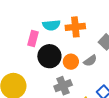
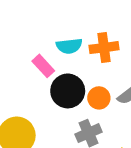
pink rectangle: (33, 38) -> (43, 66), turned -56

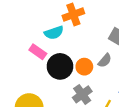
orange cross: (104, 48) -> (73, 14), moved

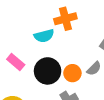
pink rectangle: (38, 52) -> (16, 62), moved

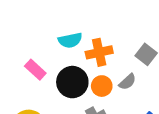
orange cross: (65, 19) -> (99, 52), moved

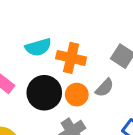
orange cross: (99, 52) -> (71, 58), turned 30

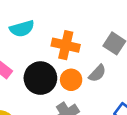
cyan semicircle: (38, 47) -> (22, 29), moved

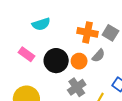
orange cross: (66, 45) -> (88, 32), moved

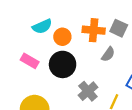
orange circle: (79, 61) -> (62, 37), moved

